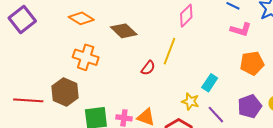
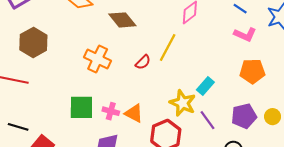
orange cross: (86, 57) -> (98, 59), moved
brown hexagon: (65, 92) -> (33, 42), moved
yellow star: (190, 101) -> (183, 103), size x1.4

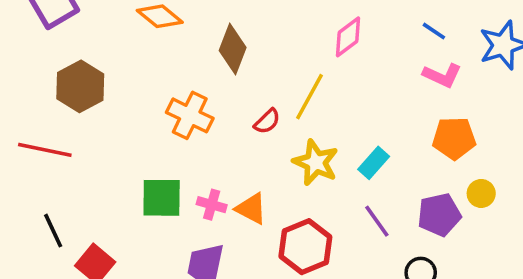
brown diamond: (122, 20) -> (233, 49), turned 60
yellow star: (183, 103) -> (316, 162), moved
yellow circle: (273, 117) -> (481, 193), moved
black line: (18, 127) -> (53, 231), turned 48

